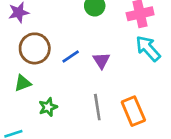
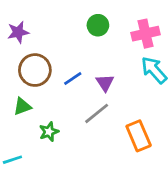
gray line: (97, 107) -> (97, 113), moved, turned 60

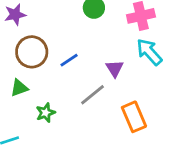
purple triangle: (105, 83) -> (115, 68), moved

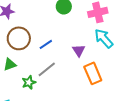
gray line: (93, 95) -> (47, 69), moved
orange rectangle: (134, 117) -> (93, 73), moved

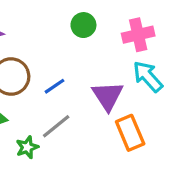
purple triangle: (79, 50) -> (108, 96), size x1.5

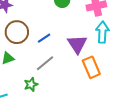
cyan arrow: (148, 77) -> (102, 32), turned 45
green star: (27, 147) -> (31, 84), moved

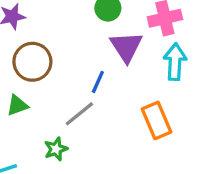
blue line: (44, 38) -> (98, 82), moved, turned -32
purple triangle: (77, 44) -> (126, 47), moved

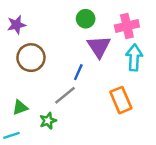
green triangle: (17, 105) -> (20, 107), moved

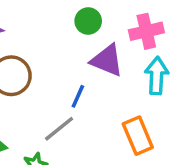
purple triangle: (99, 47) -> (107, 60), turned -35

